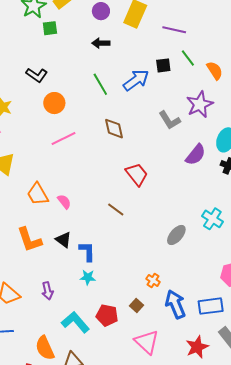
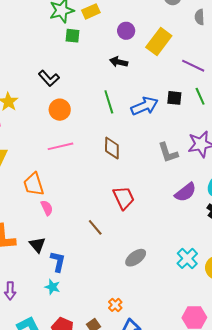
orange trapezoid: (38, 194) -> (34, 184), moved
gray ellipse: (176, 235) -> (136, 258), moved

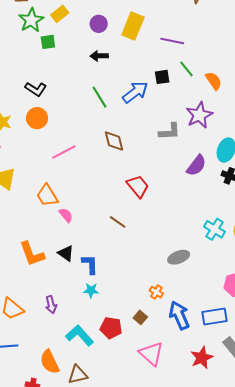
orange circle: (60, 110) -> (37, 118), moved
gray L-shape: (168, 153) -> (170, 132), turned -60
gray ellipse: (136, 258) -> (179, 257), moved, turned 30

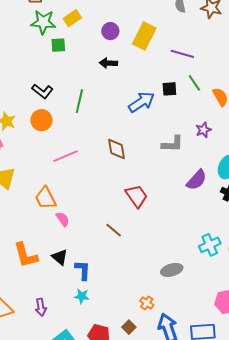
green star: (31, 20) -> (43, 22), turned 30
green line: (100, 97) -> (79, 101), moved, turned 40
purple star: (199, 115) -> (203, 130), size x0.6
cyan cross: (214, 229) -> (210, 245), turned 30

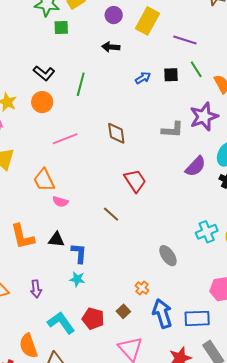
blue arrow: (141, 102) -> (143, 78), moved, size x0.6
purple star: (203, 130) -> (204, 117), size x1.8
pink semicircle: (63, 219) -> (60, 202), turned 140
black triangle: (60, 257) -> (56, 240), turned -36
gray ellipse: (172, 270) -> (168, 256), turned 70

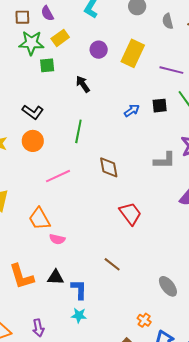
black arrow: (111, 47) -> (83, 84), moved, turned 54
green line: (81, 84) -> (78, 131), moved
brown line: (111, 214) -> (112, 264), moved

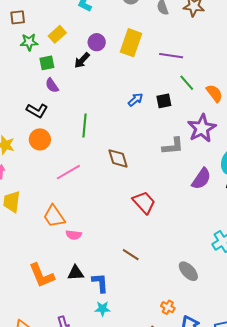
purple semicircle: (47, 13) -> (52, 85), moved
green star: (31, 43) -> (29, 42), size x0.7
black arrow: (83, 84) -> (82, 60), moved, turned -96
black square: (160, 106) -> (164, 101), moved

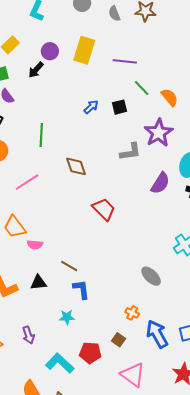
brown line: (131, 255) -> (69, 266), moved
blue L-shape: (100, 283) -> (81, 289), moved

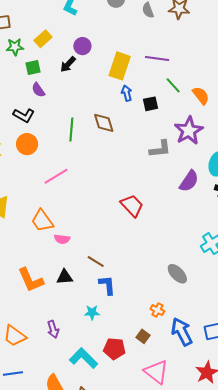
yellow rectangle: (84, 50) -> (120, 66), moved
blue arrow: (91, 107) -> (127, 93), moved, turned -63
brown diamond: (76, 166) -> (104, 123), moved

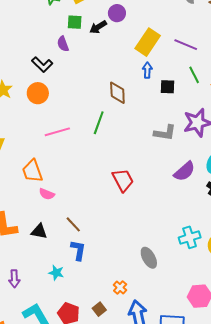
green square: (33, 67) -> (75, 22), moved
green line: (71, 130) -> (99, 123), moved

